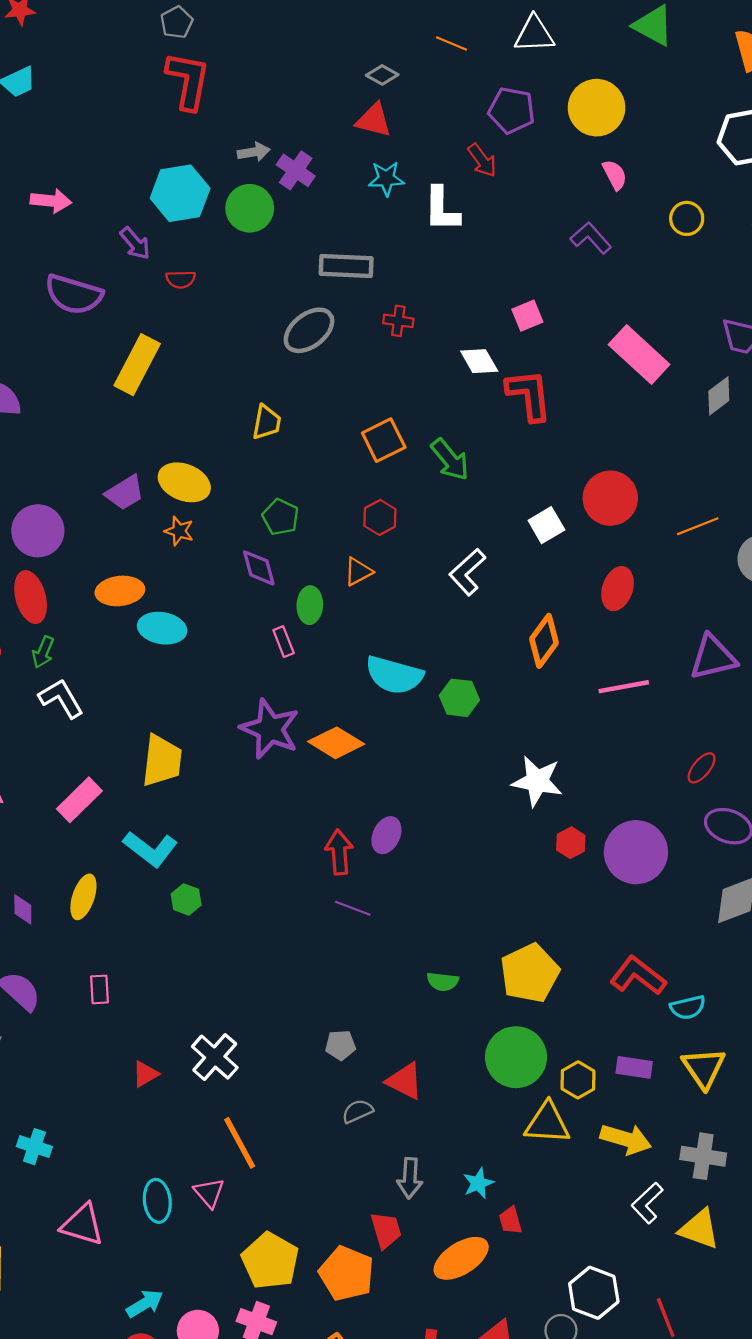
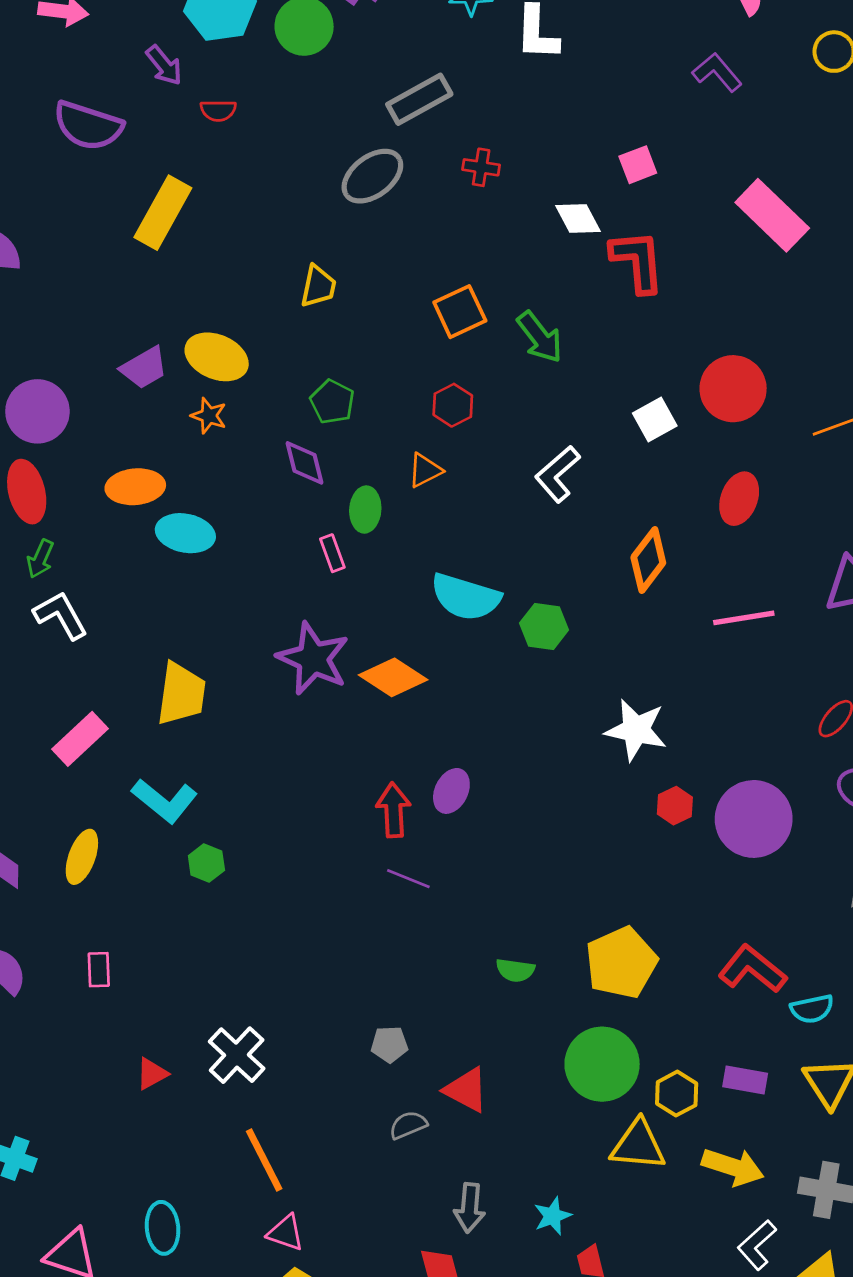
gray rectangle: (346, 266) -> (419, 99), turned -33
pink triangle: (209, 1193) -> (286, 1233), moved, turned -32

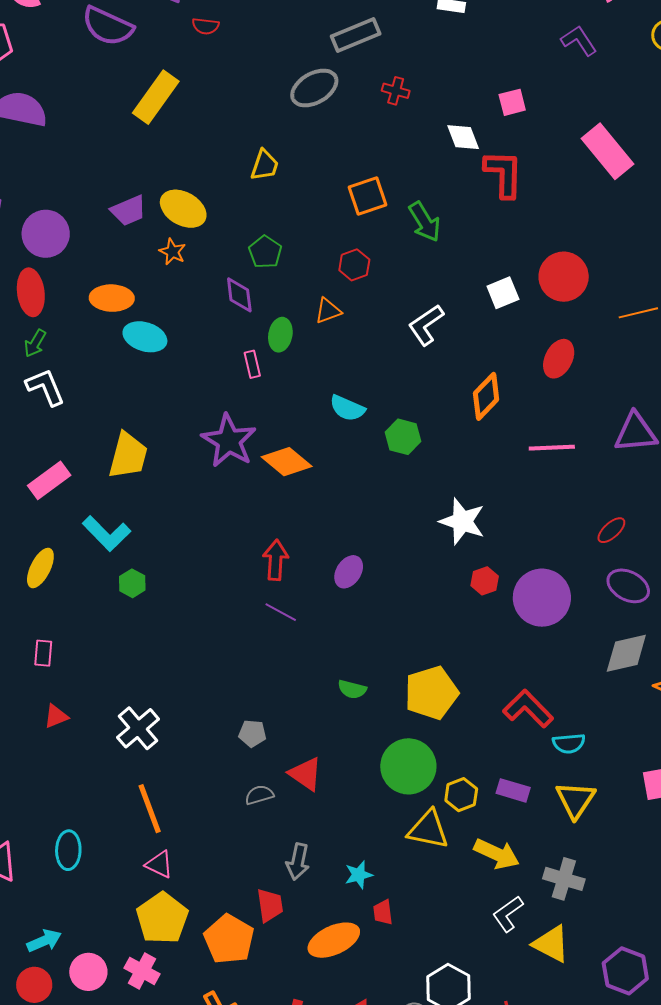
cyan semicircle: (466, 597) -> (347, 408), size x0.7
purple ellipse: (451, 791) -> (349, 572), moved
red triangle: (152, 1074) -> (56, 716), moved

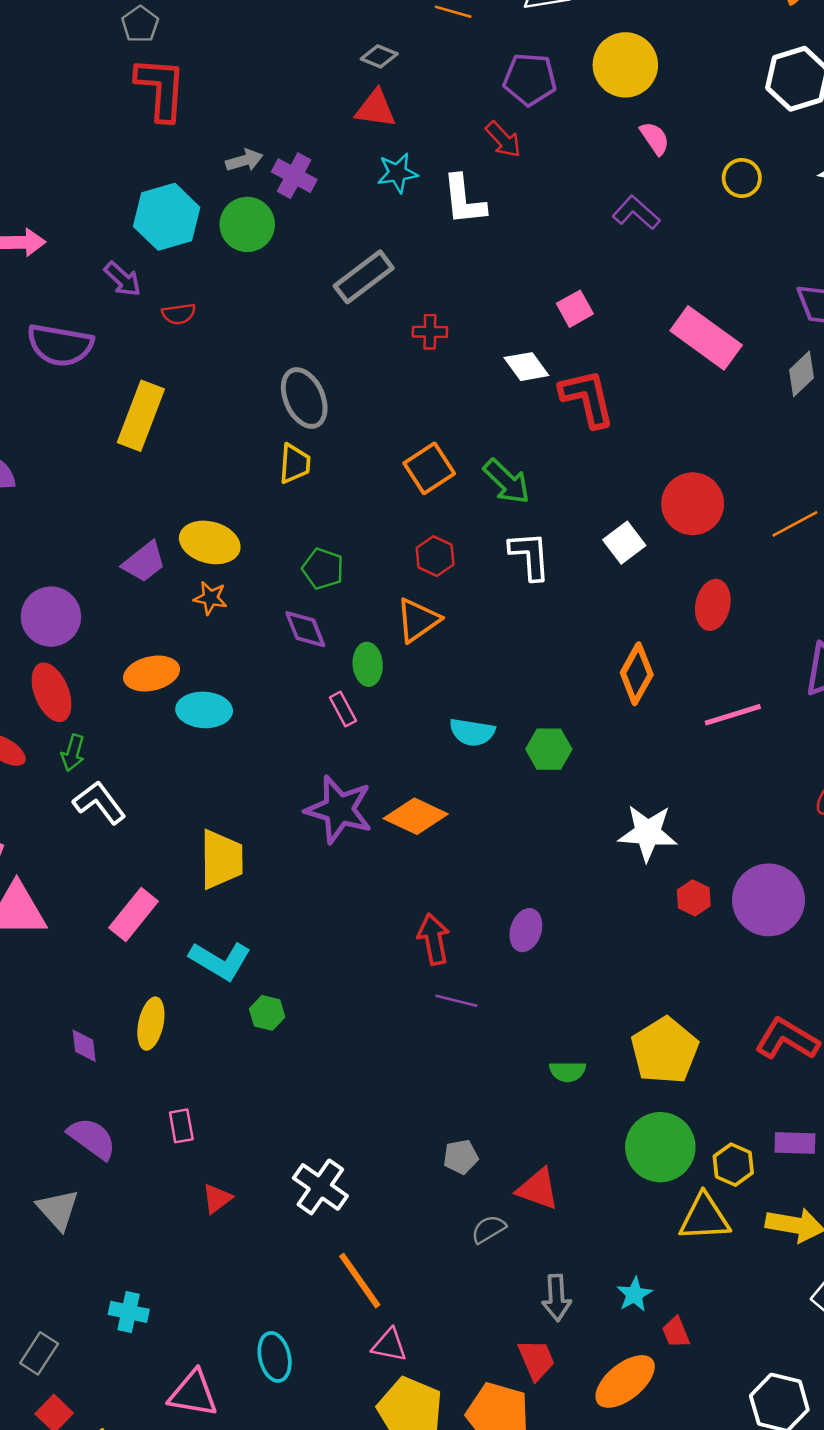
gray ellipse: (314, 88) -> (304, 398), moved, turned -69
orange triangle: (328, 311) -> (418, 620), size x1.4
white L-shape: (426, 325) -> (530, 556), moved, turned 135

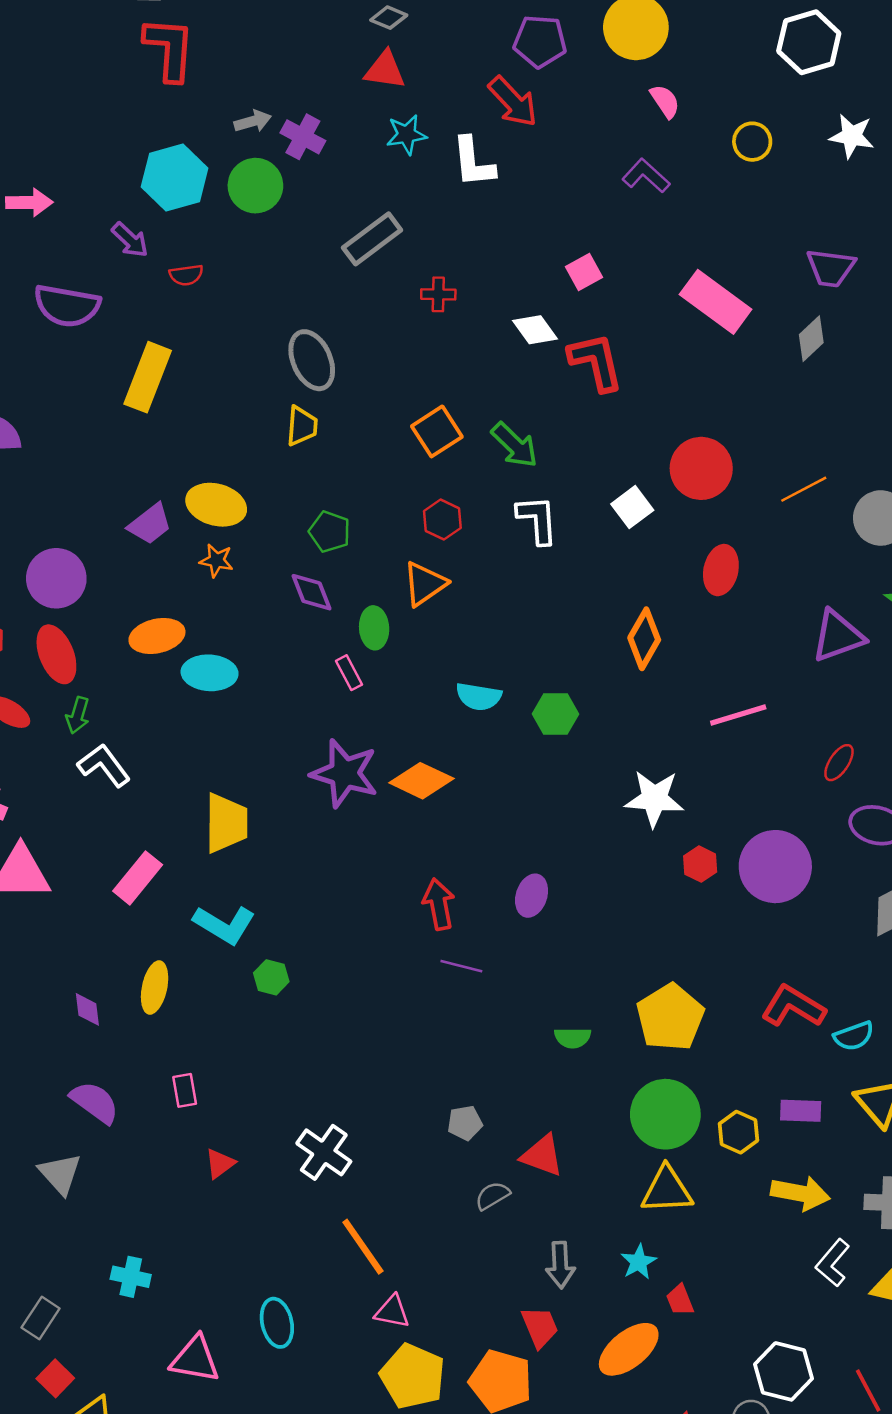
red arrow: (503, 139) -> (513, 102), size x1.4
pink line: (733, 715) -> (738, 715), moved
yellow triangle: (704, 1217) -> (667, 1190), moved

